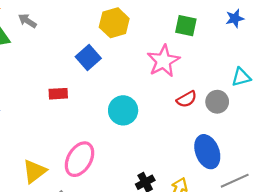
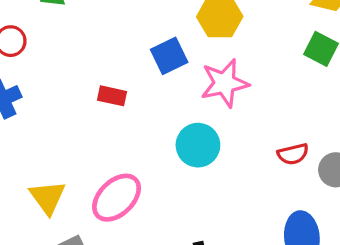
pink star: (163, 61) -> (225, 83), moved
yellow triangle: (35, 171) -> (48, 197), turned -44

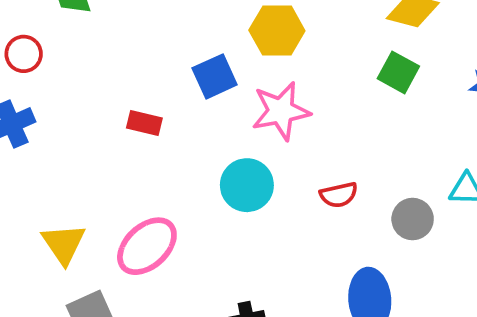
red semicircle: (293, 154) -> (339, 195), moved

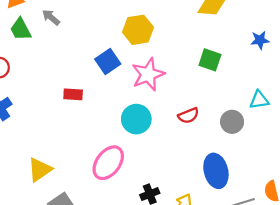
green square: (398, 72) -> (210, 60), moved
yellow triangle: (64, 244) -> (40, 170), turned 40
pink ellipse: (147, 246) -> (108, 163), moved

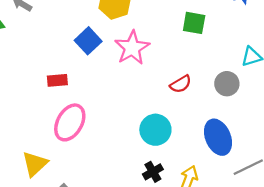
cyan circle: (136, 119) -> (155, 130), moved
pink ellipse: (108, 163) -> (70, 122), moved

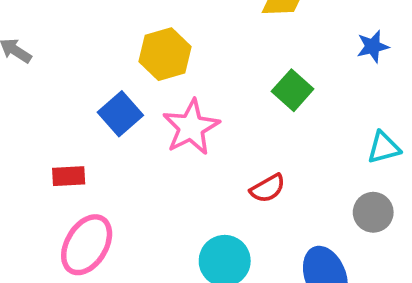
green square: (194, 23) -> (293, 90), turned 30
gray circle: (227, 84) -> (373, 212), moved

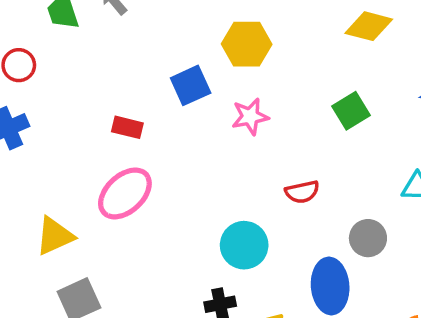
pink star: (191, 127) -> (250, 117), size x0.7
gray circle: (373, 212) -> (368, 238), moved

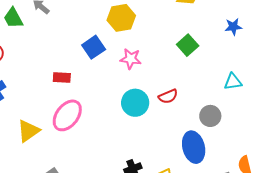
pink star: (250, 117) -> (131, 59), turned 30
yellow triangle: (55, 236) -> (28, 131), moved
cyan circle: (244, 245) -> (135, 103), moved

